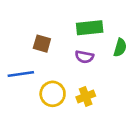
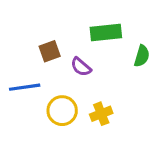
brown square: (42, 44) -> (50, 51), turned -36
purple semicircle: (84, 57) -> (81, 67), moved, turned 30

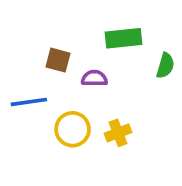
brown square: (50, 51) -> (58, 60), turned 35
purple semicircle: (81, 67) -> (94, 78), turned 140

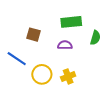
purple semicircle: (94, 78) -> (65, 45), moved
blue line: (29, 102) -> (17, 59), turned 42

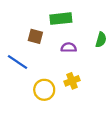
green rectangle: (71, 22) -> (61, 19), moved
yellow circle: (42, 74) -> (44, 90), moved

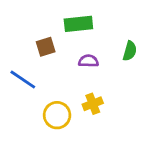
brown square: (35, 36) -> (46, 47), turned -32

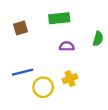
brown square: (46, 47) -> (20, 28), moved
blue line: (23, 80) -> (23, 72), moved, turned -48

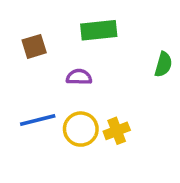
purple semicircle: (67, 46) -> (79, 77), moved
yellow circle: (43, 87) -> (81, 129), moved

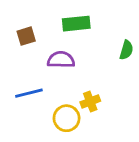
purple semicircle: (79, 77) -> (61, 60), size x1.4
yellow circle: (81, 129) -> (67, 118), moved

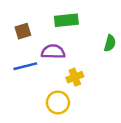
blue line: (29, 93) -> (25, 66), moved
yellow cross: (90, 102) -> (75, 77), moved

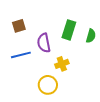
green rectangle: (66, 20) -> (69, 30), moved, turned -66
purple semicircle: (53, 52) -> (44, 43), turned -102

